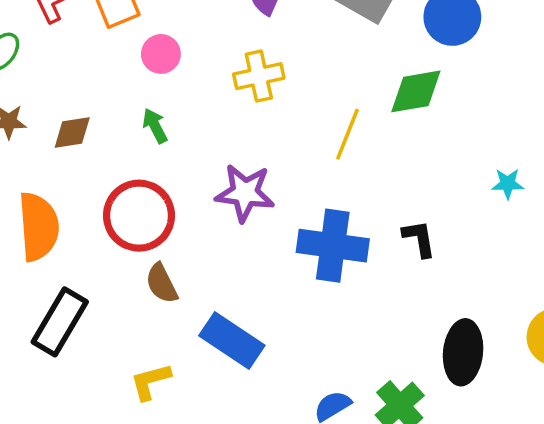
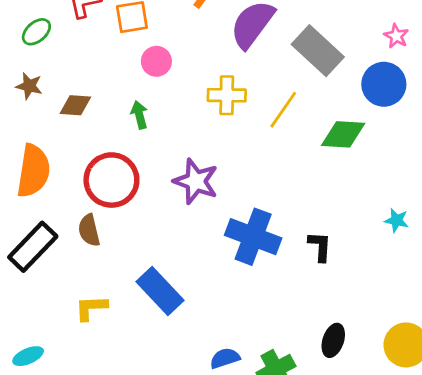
yellow line: (347, 134) -> (283, 110), moved
brown semicircle: (162, 283) -> (89, 230), moved
black ellipse: (463, 352) -> (333, 340), size x0.7

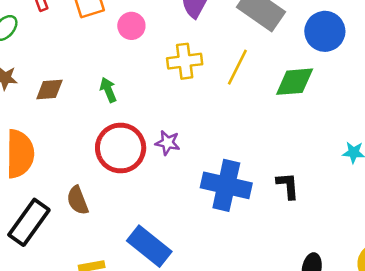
pink circle: (156, 61) -> (131, 26), moved
red circle: (111, 180) -> (121, 148), moved
purple star: (196, 181) -> (168, 143), size x0.6

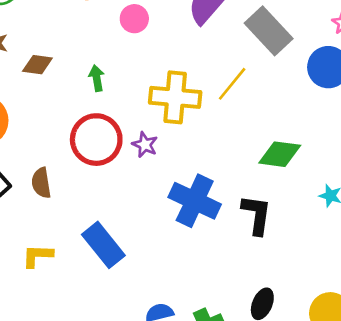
yellow cross: (185, 61) -> (175, 97), moved, size x1.4
green diamond: (295, 82) -> (280, 154), moved
black L-shape: (288, 186) -> (257, 215), size x1.4

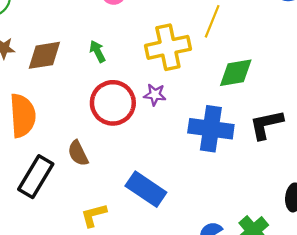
brown diamond: (37, 65) -> (44, 55), size x1.4
green diamond: (280, 154) -> (236, 73), moved
black L-shape: (257, 215) -> (266, 124), turned -93

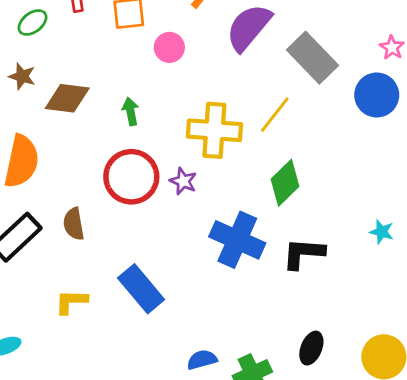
green diamond: (236, 73) -> (285, 183), turned -51

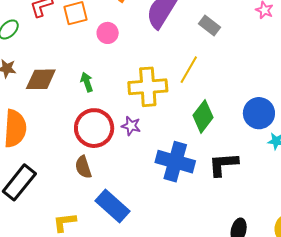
gray rectangle: (313, 58) -> (210, 25), size x0.6
blue circle: (377, 95) -> (259, 113), moved
brown semicircle: (74, 224) -> (83, 167), moved

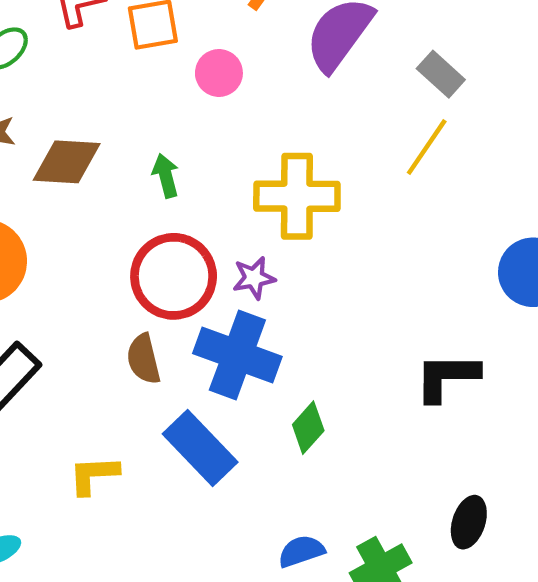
yellow line: (189, 70) -> (427, 147), moved
green diamond: (203, 116) -> (308, 428), moved, size x0.7
purple star: (131, 126) -> (254, 278), turned -30
blue cross: (175, 162) -> (237, 355), moved

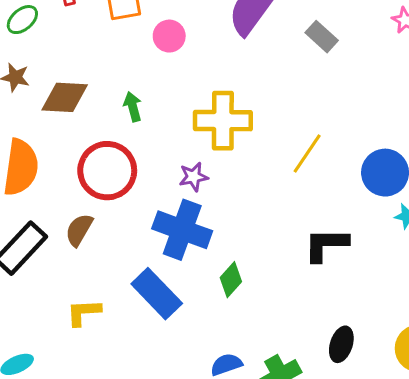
yellow line: (427, 147) -> (307, 154), moved
red circle: (174, 276) -> (107, 171), moved
brown semicircle: (144, 359) -> (79, 230), moved, turned 44

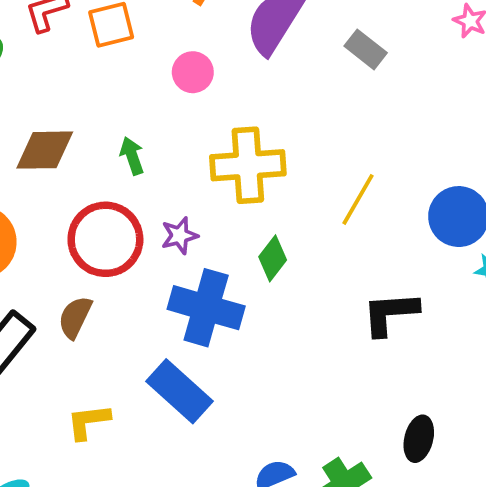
pink circle: (169, 36) -> (193, 72), moved
purple star: (193, 177) -> (179, 236), moved
green diamond: (231, 280) -> (273, 258), moved

